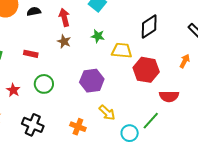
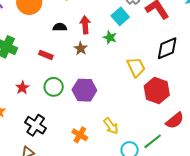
black semicircle: (34, 11) -> (60, 27), moved
green star: (98, 36) -> (110, 37), moved
yellow trapezoid: (122, 50) -> (136, 67), turned 50
purple hexagon: (92, 81) -> (84, 90), moved
red semicircle: (169, 96) -> (175, 121), turned -48

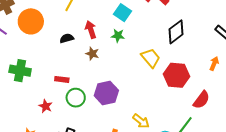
red rectangle: (46, 55) -> (62, 79), moved

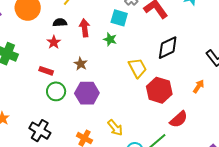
cyan square: (123, 13) -> (119, 18), turned -30
black semicircle: (67, 38) -> (60, 23), moved
brown star: (92, 54) -> (81, 64), moved
red star: (46, 106) -> (54, 42), moved

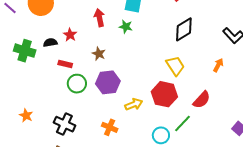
black semicircle: (60, 23) -> (50, 43), moved
yellow trapezoid: (137, 68) -> (175, 66), moved
red hexagon: (159, 90) -> (164, 94), moved
yellow arrow: (115, 128) -> (134, 104), moved, turned -66

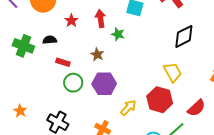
green star: (126, 27) -> (118, 34), moved
red star: (70, 35) -> (71, 21), moved
yellow arrow: (134, 104) -> (128, 108), turned -30

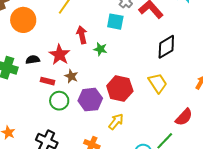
red star: (71, 21) -> (60, 55), moved, size x1.5
brown star: (97, 54) -> (71, 76), moved
red hexagon: (160, 100) -> (120, 88), moved

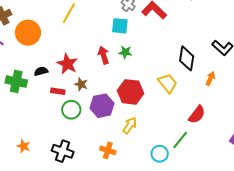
red arrow: (82, 35) -> (103, 55), moved
black diamond: (166, 47) -> (187, 58), moved, turned -45
green star: (100, 49) -> (125, 52), moved

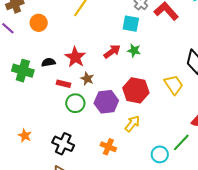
orange circle: (28, 33) -> (39, 23), size x0.7
red arrow: (103, 55) -> (112, 51), turned 66

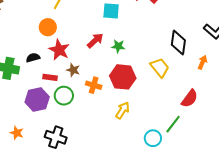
orange circle: (39, 23) -> (48, 27), moved
green star: (134, 50) -> (118, 46), moved
purple hexagon: (106, 102) -> (37, 100), moved
orange cross: (108, 147) -> (94, 85), moved

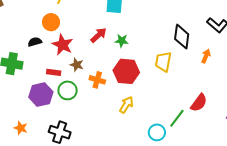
black semicircle: (33, 58) -> (35, 42), moved
yellow trapezoid: (160, 67) -> (163, 62), turned -130
red semicircle: (190, 98) -> (199, 103), moved

